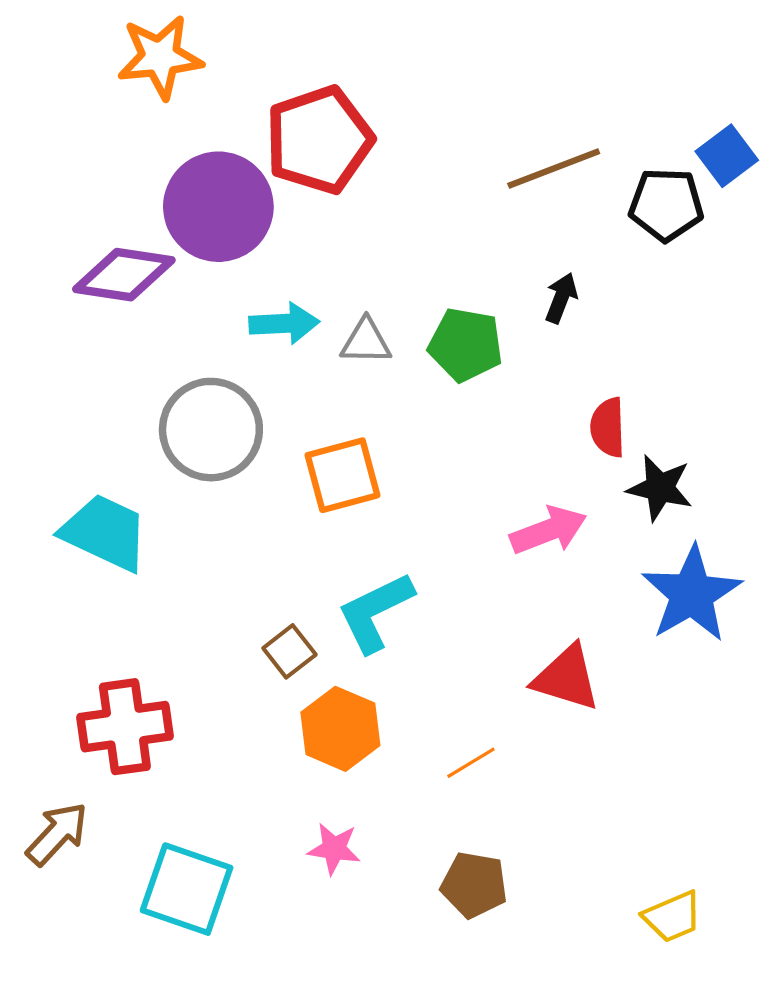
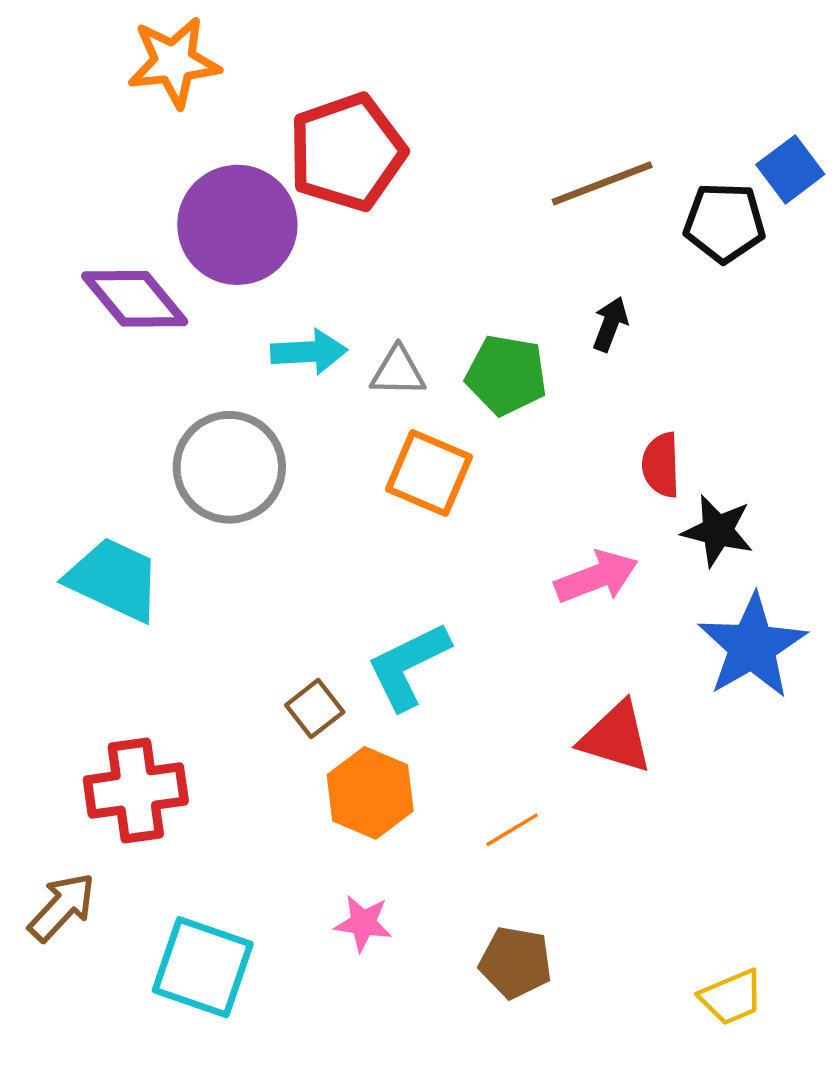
purple diamond: (124, 275) -> (135, 299), turned 42
orange square: (343, 475) -> (429, 473), moved, turned 38

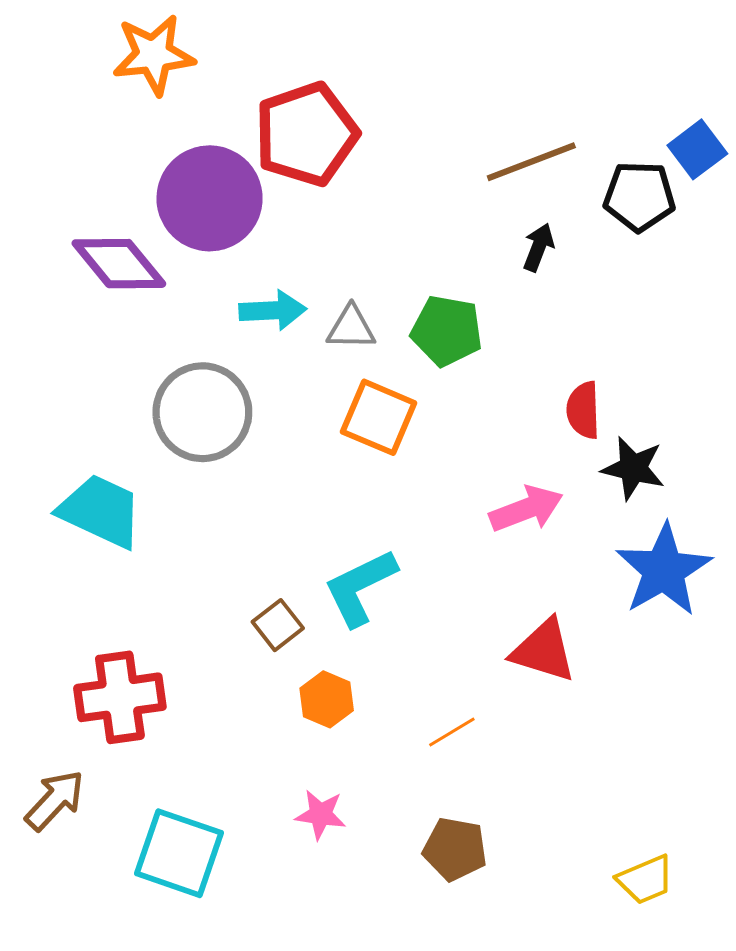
black arrow: (610, 324) -> (538, 247), moved
orange hexagon: (370, 793) -> (327, 699), size x0.7

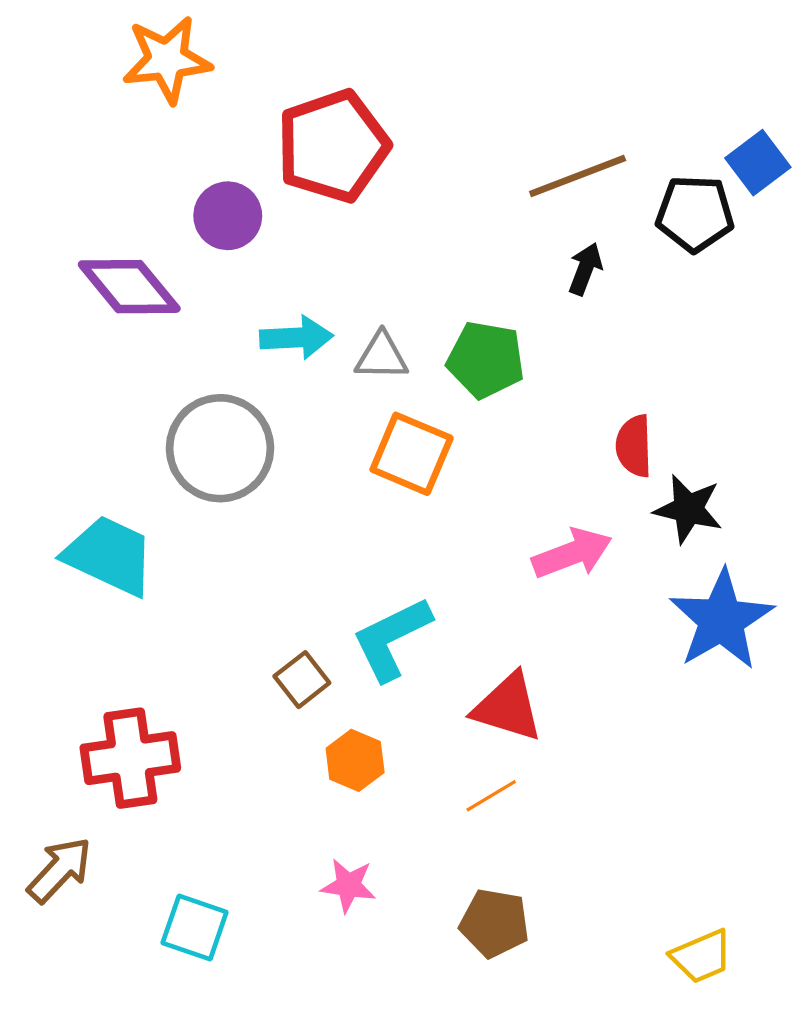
purple circle: (210, 198) -> (228, 216), size x0.6
red triangle: (544, 651) -> (508, 707), moved
cyan square: (179, 853) -> (195, 928), size x0.7

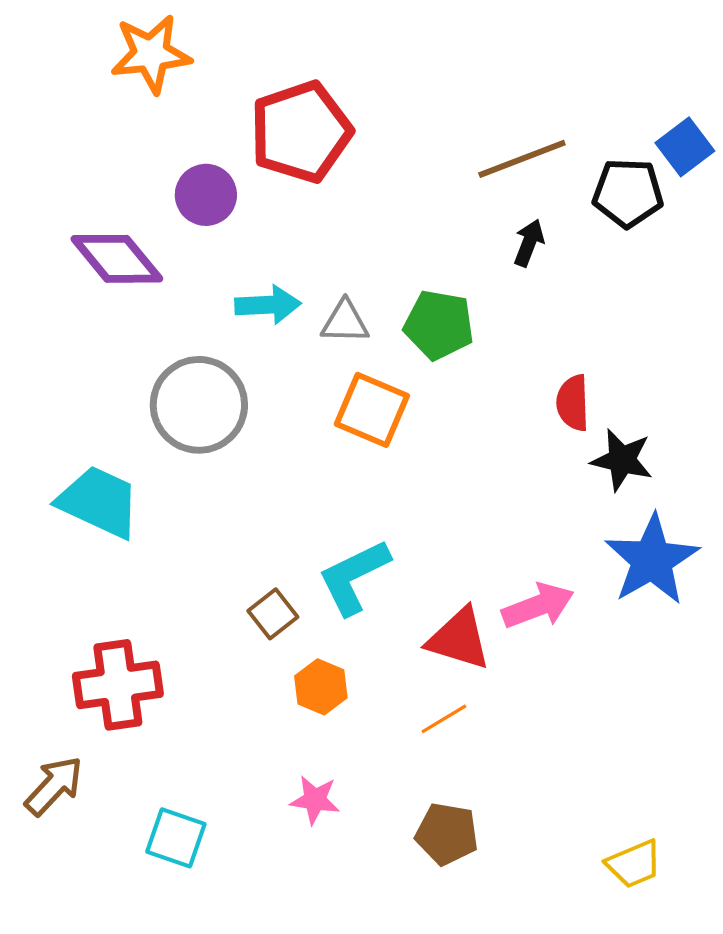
pink arrow: (572, 553) -> (538, 606), moved

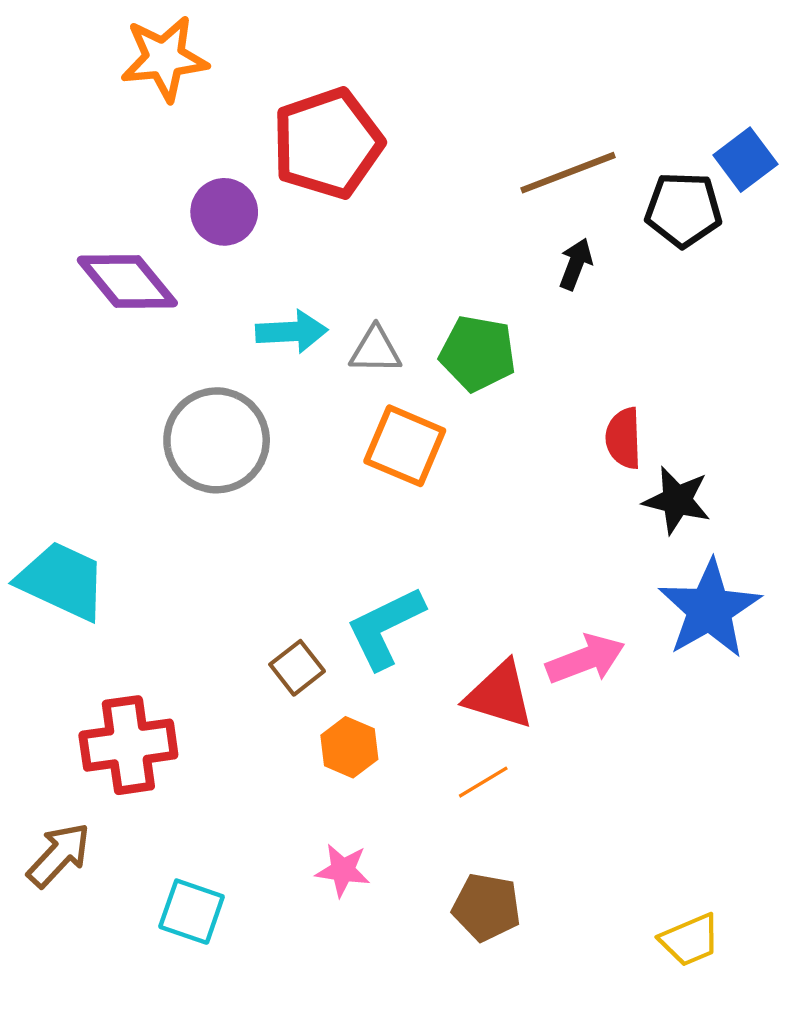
cyan trapezoid: (99, 502) -> (62, 581), moved

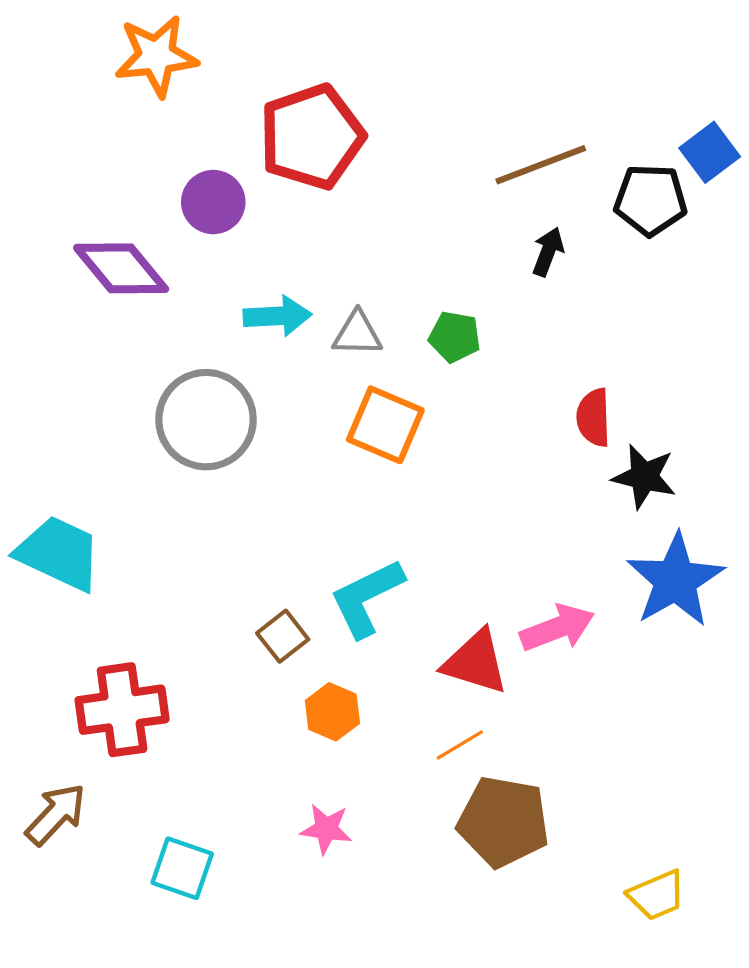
green pentagon: (478, 353) -> (455, 337), size x0.7
brown pentagon: (486, 907) -> (503, 822), moved, size x1.4

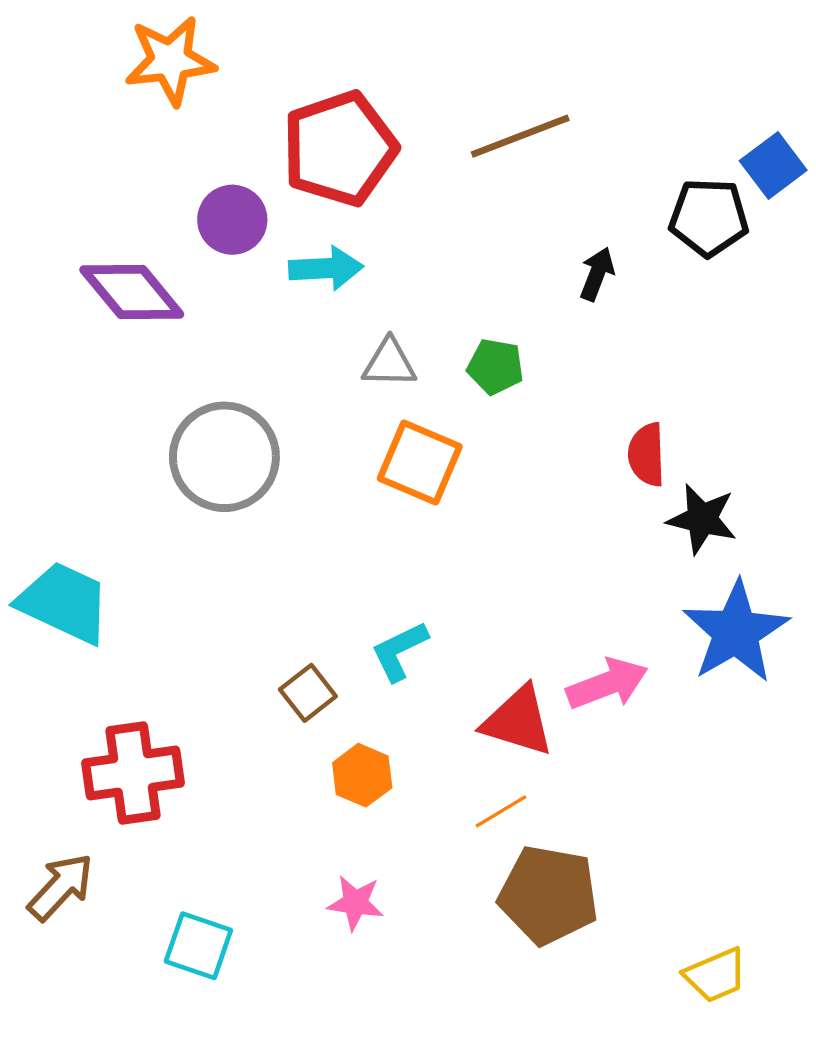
brown line: (541, 165) -> (520, 136), moved
cyan arrow: (278, 316) -> (326, 268), moved
cyan L-shape: (367, 598) -> (399, 651), size x0.7

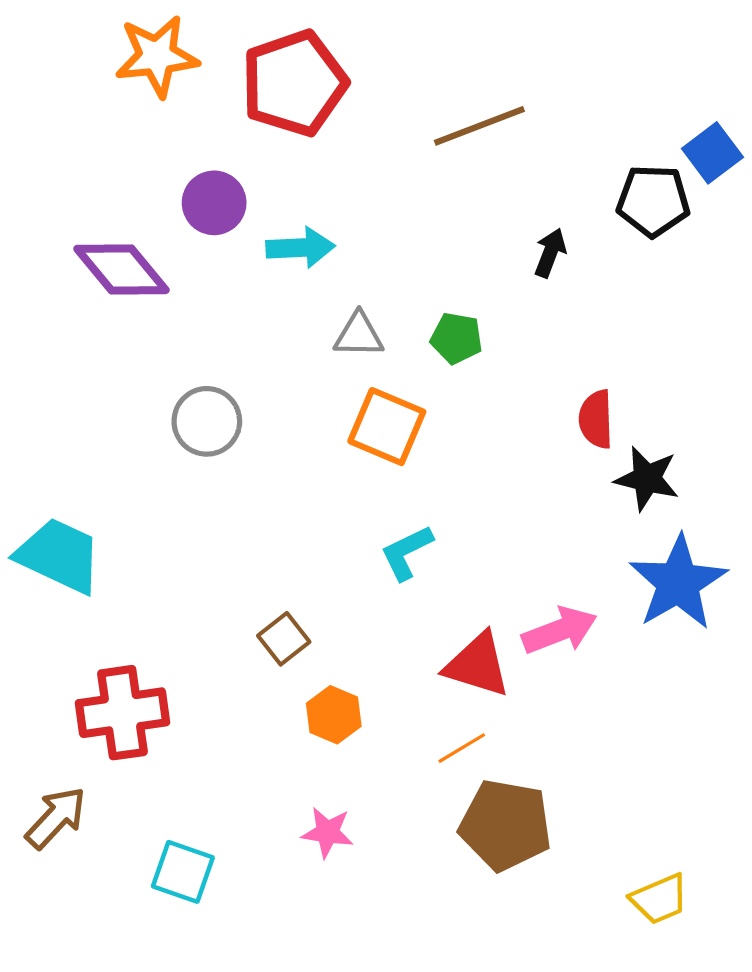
red pentagon: (340, 149) -> (294, 83), moved
gray circle: (224, 457) -> (207, 421), size x0.7
cyan L-shape: (399, 651) -> (407, 552), moved

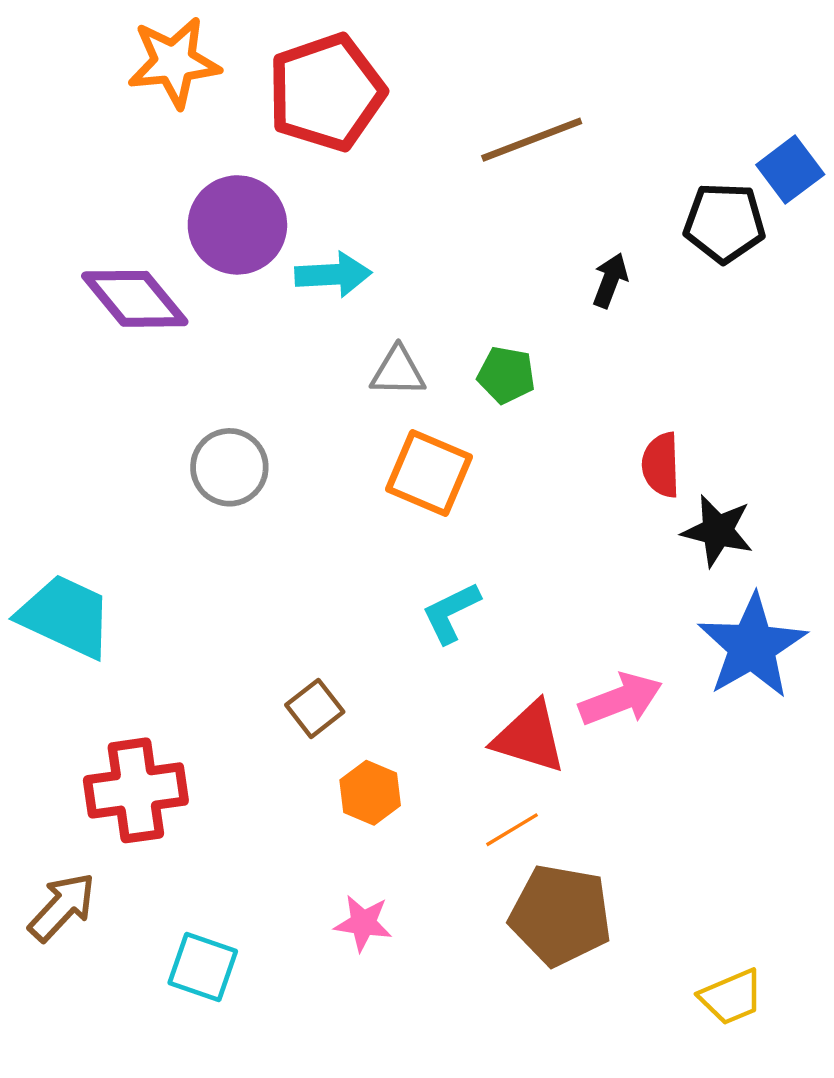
purple circle: (214, 203) -> (237, 225), size x1.4

